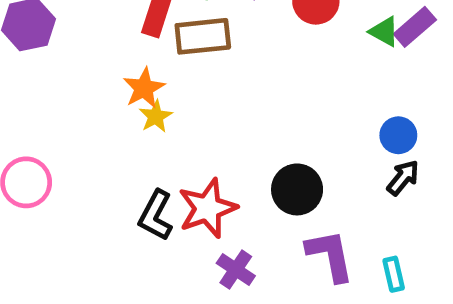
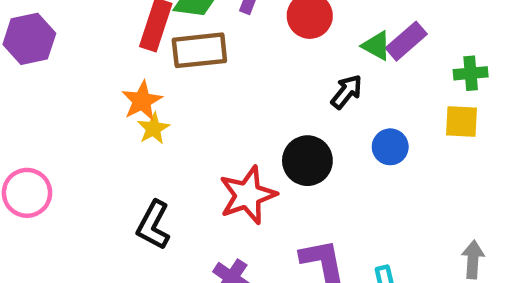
black arrow: (403, 178) -> (347, 92), moved
black circle: (297, 189) -> (307, 161), moved
red star: (208, 208) -> (248, 195), moved

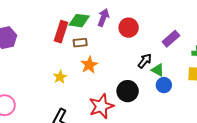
green triangle: (376, 46) -> (158, 70), moved
brown rectangle: (199, 50) -> (80, 43), size x0.6
orange star: (142, 101) -> (89, 65), moved

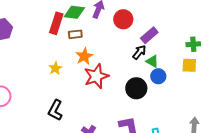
purple rectangle: (171, 39) -> (149, 35), moved
black circle: (128, 91) -> (136, 88), moved
red star: (101, 106) -> (96, 76), moved

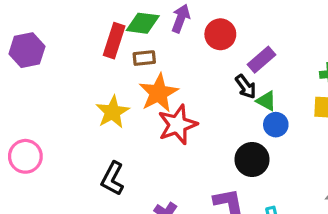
black arrow: (139, 52) -> (246, 87), turned 105
orange star: (84, 56) -> (159, 93), size x1.4
yellow star: (55, 68) -> (113, 112), size x1.5
black circle: (136, 88) -> (252, 159), moved

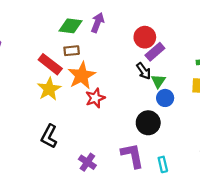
red circle: (220, 34) -> (145, 37), moved
red rectangle: (114, 41) -> (50, 64), moved, turned -70
green triangle: (266, 101) -> (158, 81), turned 35
red star: (178, 125) -> (95, 98), size x0.7

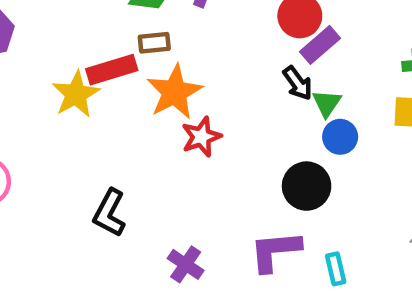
red rectangle: (50, 64) -> (112, 70), turned -55
yellow star: (49, 89) -> (76, 94), moved
purple L-shape: (132, 155) -> (275, 251), turned -84

